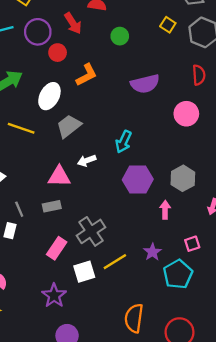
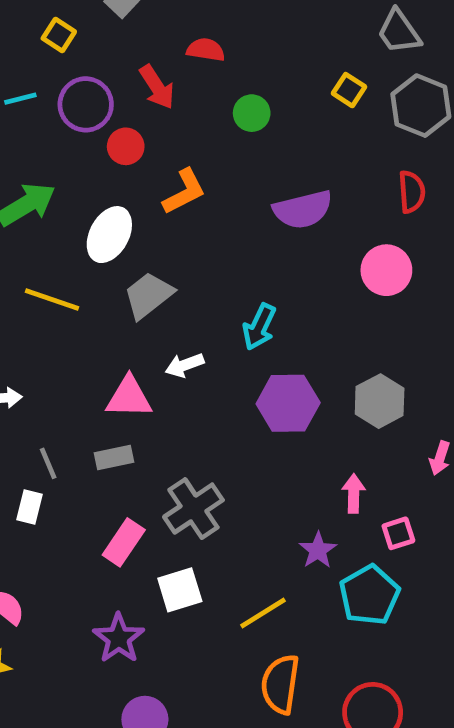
pink arrow: (165, 210) -> (354, 493), moved
yellow line: (115, 262) -> (263, 613), moved

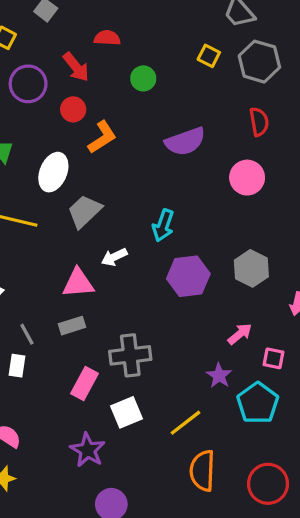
red circle: (126, 146) -> (73, 109), moved
pink arrow: (354, 493) -> (240, 334), turned 55
gray cross: (193, 509) -> (130, 355), turned 33
pink square: (398, 533) -> (273, 358), turned 35

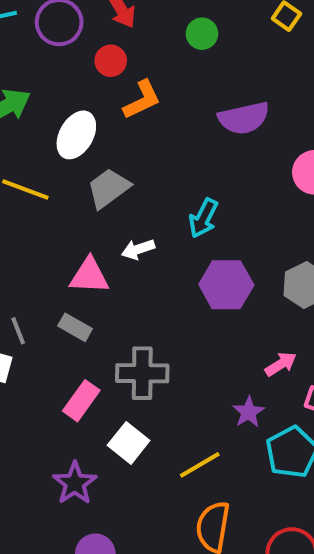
gray rectangle: (72, 326) -> (75, 327), turned 40
white square: (126, 412) -> (129, 443), turned -36

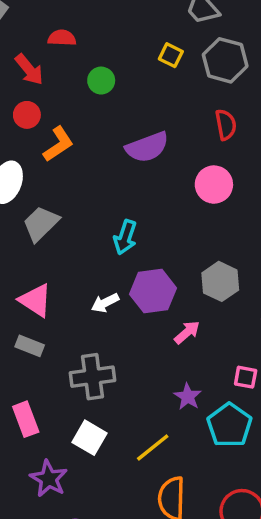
white arrow: (138, 249) -> (105, 303), moved
pink triangle: (89, 276) -> (35, 300), turned 39
pink arrow: (281, 364) -> (187, 332), moved
pink rectangle: (81, 401) -> (26, 419), moved, turned -48

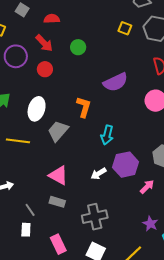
red semicircle: (62, 38) -> (52, 19), moved
green circle: (101, 81) -> (78, 47), moved
orange L-shape: (58, 144) -> (84, 107), moved, turned -35

